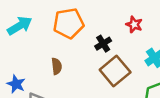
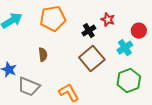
black cross: (103, 44) -> (89, 31), moved

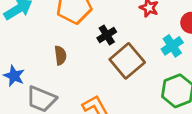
black cross: (89, 31) -> (107, 35), moved

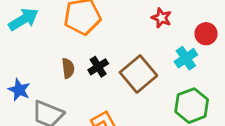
black cross: (107, 35) -> (98, 67), moved

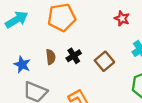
brown square: (138, 74) -> (104, 61), size x0.7
blue star: (19, 90) -> (22, 65), moved

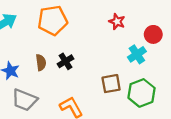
brown square: (104, 61) -> (111, 84), moved, turned 30

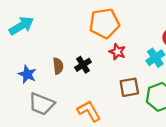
orange pentagon: (53, 20) -> (104, 23), moved
red star: (117, 22) -> (117, 52), moved

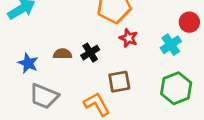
brown semicircle: (58, 66) -> (62, 54), turned -84
brown square: (129, 87) -> (119, 82), moved

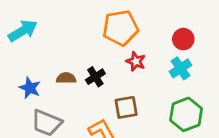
red circle: (189, 22) -> (183, 39), moved

